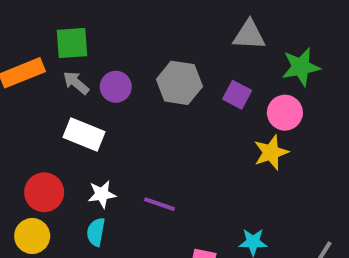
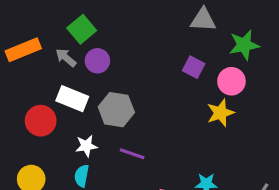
green square: (72, 43) -> (82, 29), moved, turned -36
gray hexagon: (179, 83) -> (116, 110), moved
red circle: (44, 192) -> (41, 121), moved

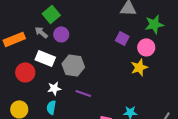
orange rectangle: (23, 50) -> (14, 39), moved

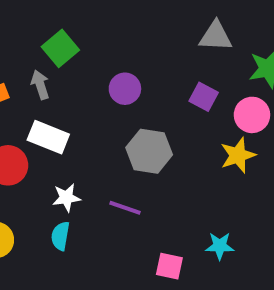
gray arrow: (41, 32) -> (40, 85), turned 32
purple circle: (61, 34) -> (125, 89), moved
gray hexagon: (73, 65) -> (149, 151), moved

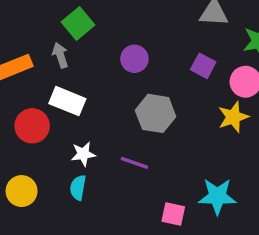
cyan star: (220, 246) -> (217, 196), size x1.5

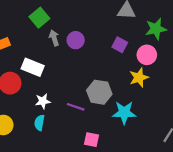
gray arrow: (60, 55) -> (54, 38), moved
gray hexagon: (156, 113) -> (99, 92), moved
cyan star: (217, 196) -> (124, 113), moved
pink square: (173, 214) -> (91, 140), moved

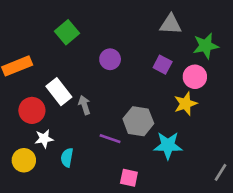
gray arrow: (54, 38) -> (84, 105), moved
white rectangle: (33, 67) -> (59, 92), turned 30
white star: (43, 101) -> (44, 139), moved

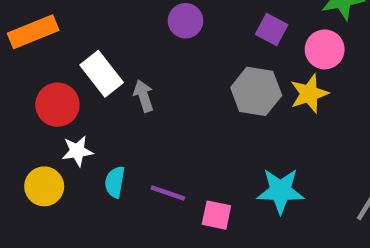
gray hexagon: (138, 121) -> (256, 91), moved
purple line: (110, 139) -> (168, 193), moved
cyan star: (168, 145) -> (280, 191), moved

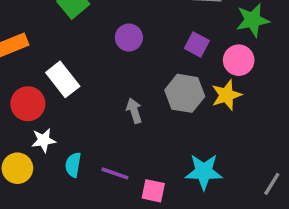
gray arrow: (144, 96) -> (134, 111), moved

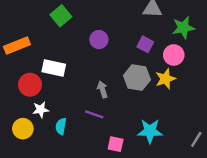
white rectangle: (63, 79) -> (54, 68), turned -40
purple line: (115, 173) -> (94, 114), moved

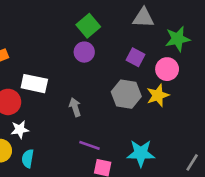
green square: (61, 16) -> (88, 26), moved
gray arrow: (102, 89) -> (75, 107), moved
purple line: (94, 114) -> (89, 145), moved
cyan semicircle: (61, 126) -> (28, 158), moved

